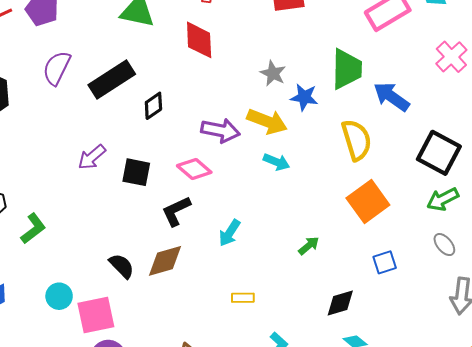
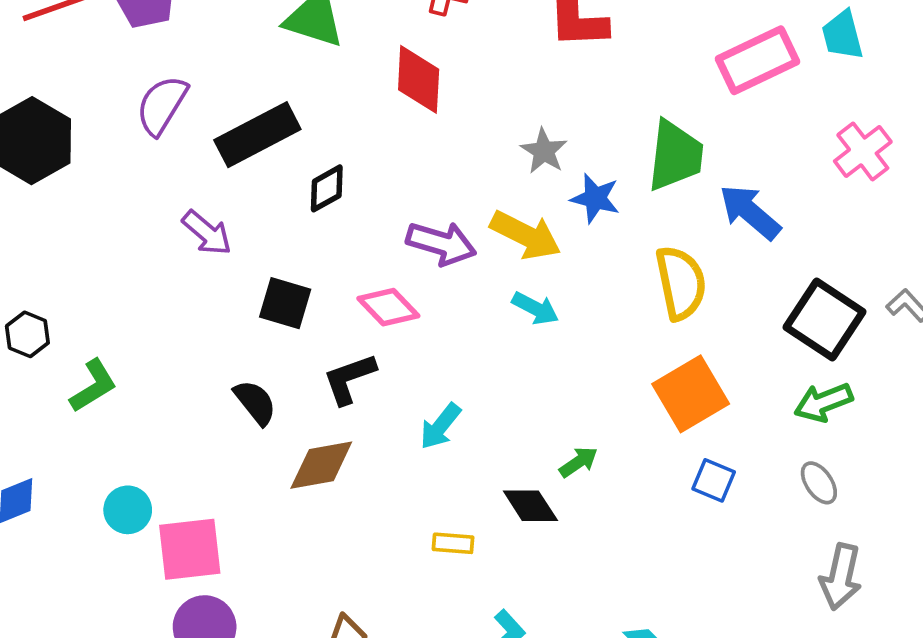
purple arrow: (92, 157) -> (207, 233), moved, turned -104
blue square: (385, 262) -> (714, 480), moved, turned 35
black semicircle: (122, 266) -> (255, 402), moved
black diamond: (340, 303) -> (530, 506), moved, turned 68

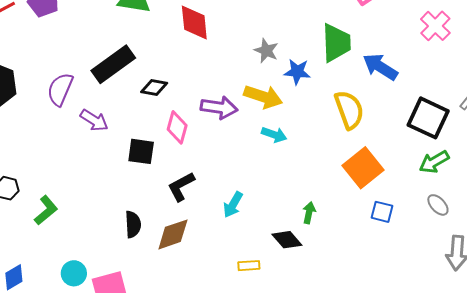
purple semicircle: (162, 105) -> (60, 89), moved
black diamond: (327, 188) -> (154, 87), turned 48
pink diamond: (388, 307) -> (177, 127), moved, turned 68
black semicircle: (255, 402) -> (133, 224), moved, turned 44
green arrow: (579, 462) -> (309, 213), turned -35

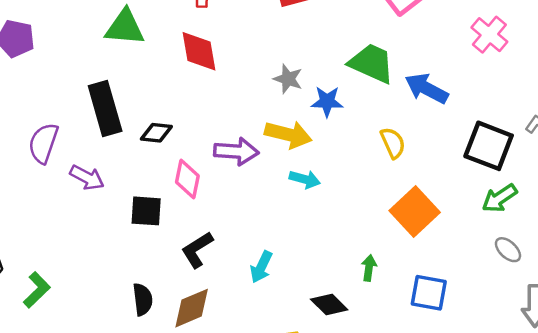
green trapezoid: (336, 43) -> (372, 63), turned -60
black rectangle: (113, 64) -> (105, 109), turned -66
yellow semicircle: (349, 110) -> (393, 143), size x0.7
blue square: (382, 212) -> (429, 293), moved, size x1.4
green arrow: (309, 213) -> (369, 268), moved

